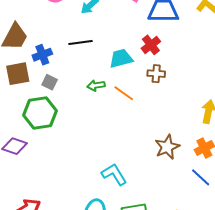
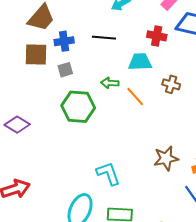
red cross: (151, 45) -> (157, 36), moved, turned 36
gray square: (50, 82) -> (65, 70), turned 35
green hexagon: (40, 113) -> (78, 107), moved

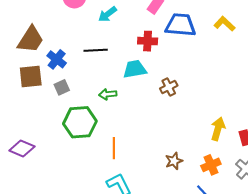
blue cross: (64, 41) -> (57, 59), turned -36
brown cross: (171, 84) -> (169, 87), turned -36
orange line: (135, 97) -> (114, 148), moved, turned 50
brown star: (166, 158) -> (174, 161), size x0.7

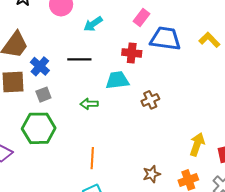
green hexagon: (80, 122) -> (39, 128), moved

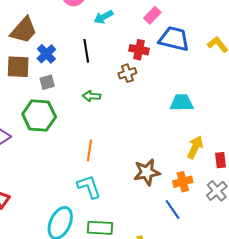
black line: (79, 59) -> (86, 51), turned 75
cyan trapezoid: (117, 80) -> (182, 103), moved
brown cross: (150, 100) -> (127, 73), moved
brown star: (152, 174) -> (147, 172), size x1.5

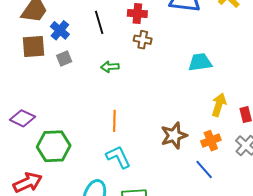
red cross: (139, 50) -> (137, 13), moved
brown cross: (127, 73) -> (143, 40), turned 36
green hexagon: (39, 115) -> (54, 146), moved

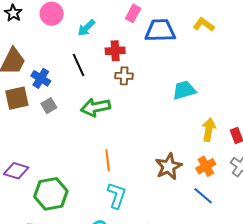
green arrow: (110, 67) -> (95, 107), size x1.6
cyan L-shape: (118, 157) -> (117, 196), turned 52

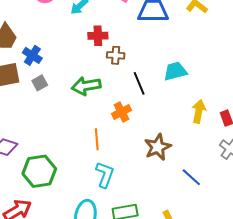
red cross: (115, 51) -> (98, 36), moved
black line: (79, 65) -> (139, 83), moved
orange cross: (206, 166) -> (121, 112), moved

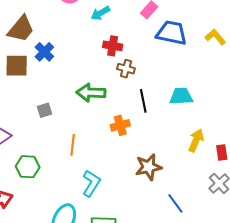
gray square: (40, 83) -> (44, 110), moved
orange line: (97, 139) -> (73, 145), moved
green hexagon: (39, 171) -> (28, 167), size x0.7

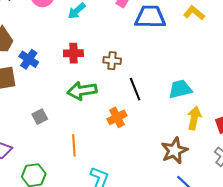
red cross: (113, 46) -> (73, 53), moved
cyan trapezoid: (181, 96) -> (180, 89), moved
brown star: (148, 167) -> (174, 151), moved

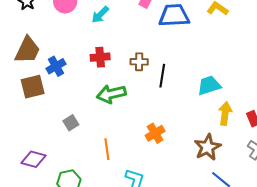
blue cross: (29, 59) -> (56, 66), turned 30
black line: (135, 89) -> (162, 76), moved, turned 35
orange cross: (117, 117) -> (155, 133), moved

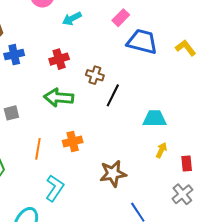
red cross: (100, 57) -> (59, 59), turned -30
yellow arrow: (225, 113) -> (161, 150), size x0.7
orange cross: (155, 133) -> (73, 141), moved
brown star: (208, 147) -> (113, 174), moved

